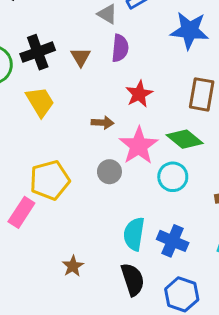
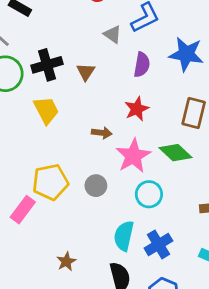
purple semicircle: (120, 48) -> (142, 65), moved
gray circle: (109, 172) -> (96, 186), moved
cyan circle: (173, 177) -> (149, 194), moved
blue cross: (173, 241) -> (158, 244), turned 32

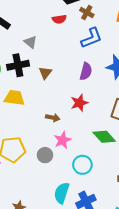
gray triangle: (113, 34) -> (30, 42), moved
yellow trapezoid: (46, 110) -> (14, 98), turned -60
pink star: (133, 156) -> (62, 140), moved, size x0.7

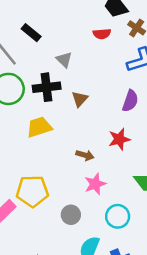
yellow trapezoid: (14, 98) -> (39, 127), turned -30
gray circle: (45, 155) -> (71, 215), moved

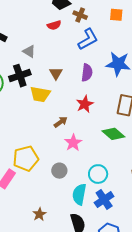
brown triangle: (80, 99) -> (56, 73), moved
yellow trapezoid: (39, 127) -> (40, 94), moved, turned -140
brown arrow: (85, 155) -> (61, 122), turned -40
cyan circle: (118, 216) -> (98, 174), moved

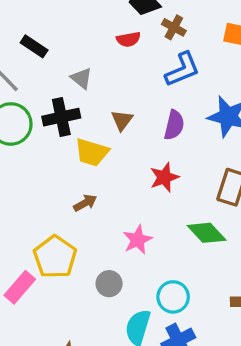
brown arrow: (61, 122) -> (85, 203), moved
yellow pentagon: (26, 158) -> (55, 257), turned -30

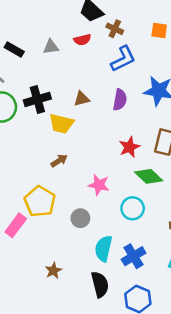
gray triangle: (81, 78) -> (51, 47), moved, turned -42
brown triangle: (122, 120) -> (82, 99), turned 42
red star: (164, 177) -> (129, 147), moved
pink star: (138, 240) -> (99, 185), turned -30
cyan circle: (173, 297) -> (133, 208), moved

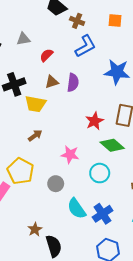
red semicircle: (82, 40) -> (46, 55), moved, turned 152
purple semicircle: (120, 100) -> (73, 83), moved
cyan semicircle: (103, 248) -> (77, 209), turned -45
black semicircle: (100, 284) -> (54, 246), moved

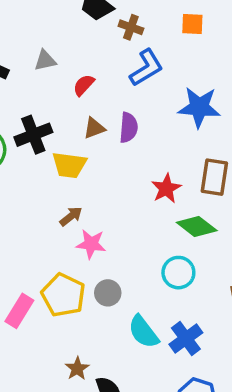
pink star: (70, 155) -> (91, 244), moved
yellow pentagon: (20, 171) -> (63, 295), moved

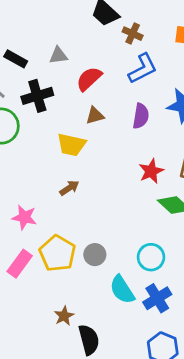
red semicircle: (84, 85) -> (89, 79), size x1.4
purple semicircle: (129, 128) -> (141, 116), moved
black cross: (33, 135) -> (37, 96), moved
pink star: (91, 244) -> (24, 217), moved
cyan circle: (178, 273) -> (151, 257), moved

